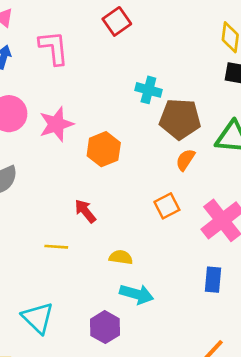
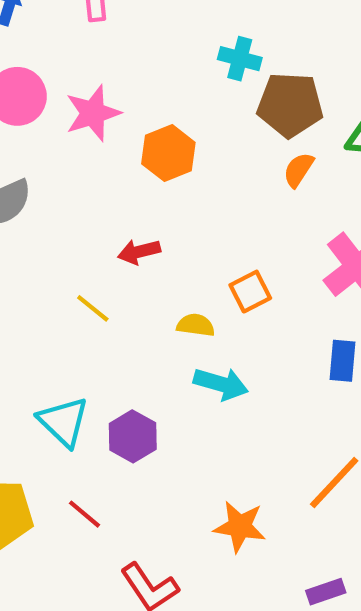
orange square: (167, 206) -> (250, 292), moved
red arrow: (85, 211) -> (139, 252), turned -65
yellow line: (56, 247) -> (93, 308), turned 35
purple hexagon: (105, 327) -> (133, 436), moved

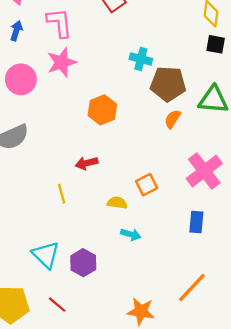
pink star: (93, 113) -> (62, 62), moved
yellow line: (93, 308) -> (62, 194), turned 36
cyan arrow: (221, 384) -> (131, 234), size x0.7

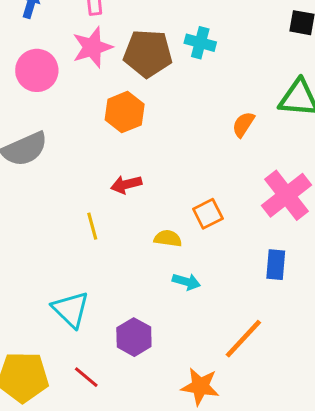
brown pentagon: (168, 84) -> (148, 53), moved
orange hexagon: (102, 110) -> (125, 112), moved
purple hexagon: (83, 263) -> (134, 337), moved
orange line: (192, 288) -> (243, 339), moved

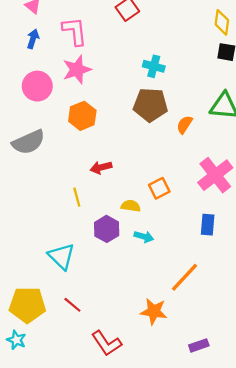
brown pentagon: (148, 53) -> (150, 105), moved
orange hexagon: (125, 112) -> (82, 116), moved
purple hexagon: (134, 337) -> (107, 229), moved

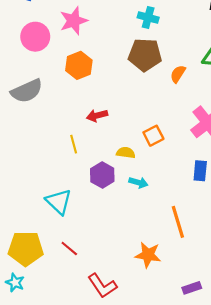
orange line: (185, 277) -> (178, 222), turned -60

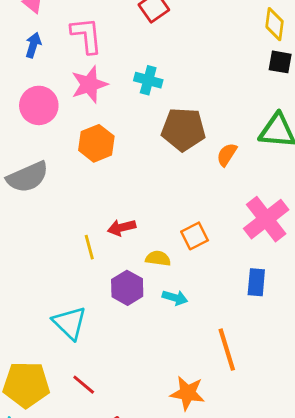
cyan cross: (148, 17) -> (148, 80), moved
red arrow: (97, 115) -> (122, 228), moved

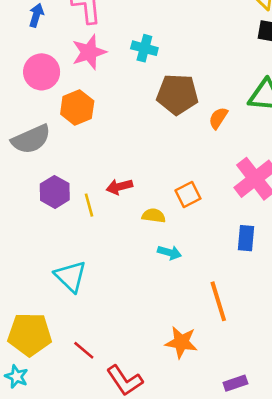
orange hexagon: (96, 143) -> (77, 108), moved
purple hexagon: (127, 288) -> (55, 192), moved
red line: (84, 385) -> (84, 350), moved

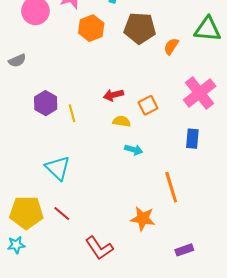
orange hexagon: (77, 108) -> (91, 28), moved
gray semicircle: (31, 139) -> (17, 61), moved, size x0.6
red arrow: (119, 187) -> (113, 95), moved
red line: (84, 350) -> (62, 214), moved
cyan star: (17, 377) -> (16, 245), turned -30

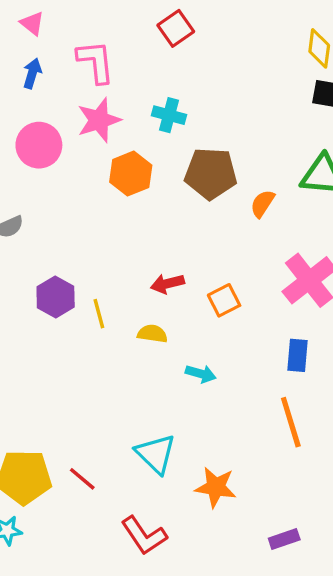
yellow semicircle: (122, 121) -> (152, 334), moved
cyan triangle: (58, 168) -> (156, 454), moved
orange line: (171, 187) -> (291, 422), moved

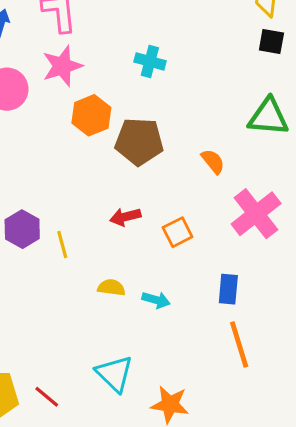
cyan cross: (169, 115) -> (150, 61), moved
brown pentagon: (211, 174) -> (139, 141), moved
orange semicircle: (262, 204) -> (213, 161), moved, turned 108
yellow semicircle: (152, 334) -> (111, 288), moved
blue rectangle: (298, 355) -> (228, 289), moved

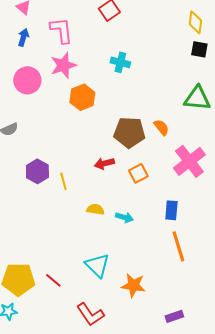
brown pentagon: (139, 141) -> (129, 132), moved

